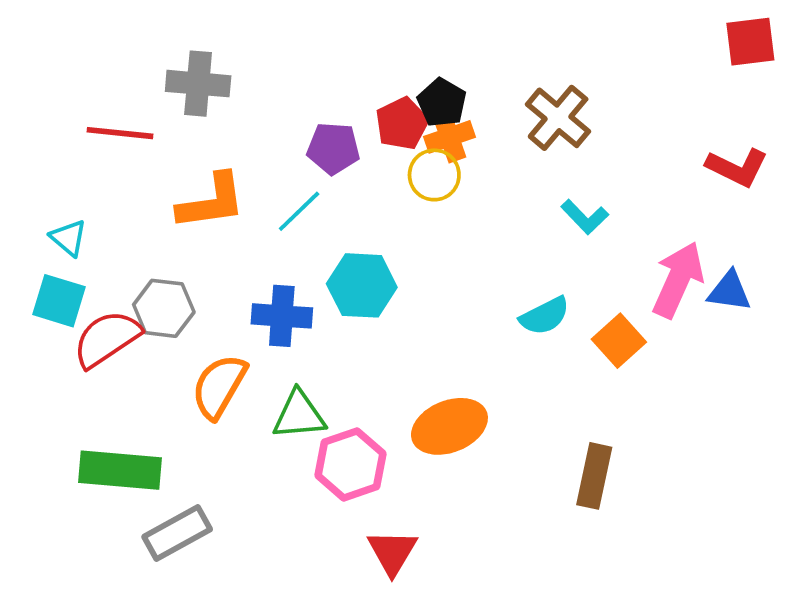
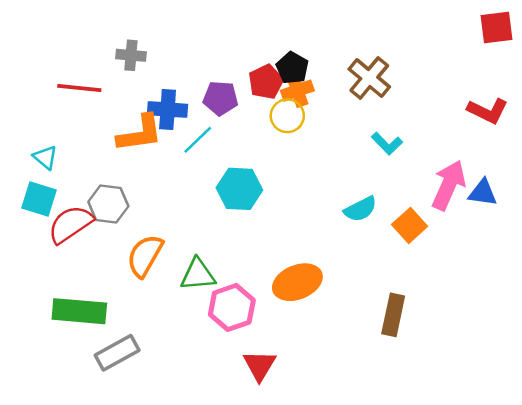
gray cross: (198, 84) -> (131, 55), size x0.7
blue cross: (282, 316) -> (168, 109), moved

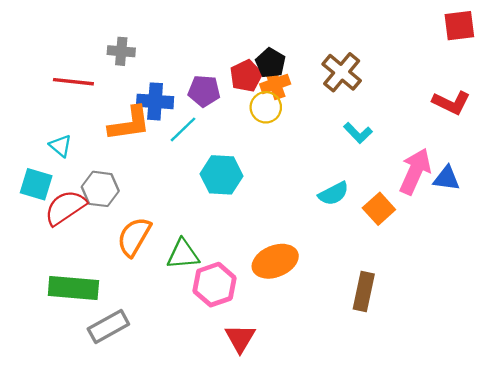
cyan triangle: (45, 157) -> (61, 146), moved

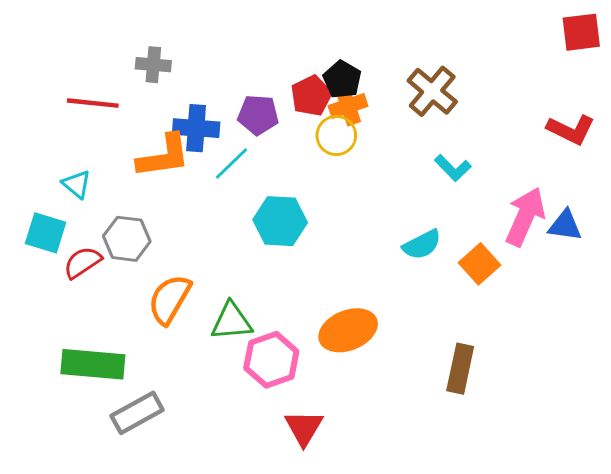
red semicircle: (65, 208) -> (82, 262), size x0.7

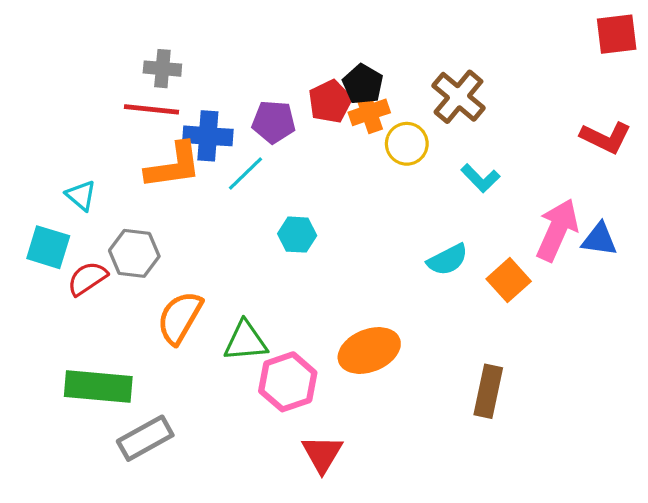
red line: (93, 103) -> (151, 109), moved
yellow circle: (336, 135) -> (407, 144), moved
cyan hexagon: (280, 221) -> (297, 235), size x0.7

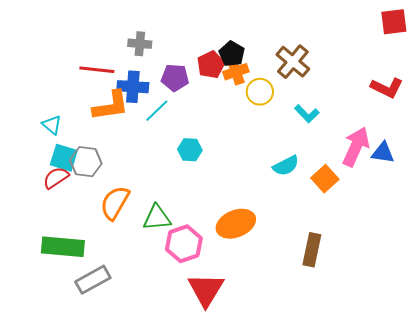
gray cross: (162, 69) -> (140, 44), moved
cyan square: (48, 247) -> (64, 158), moved
red triangle: (322, 454) -> (206, 290), size x1.4

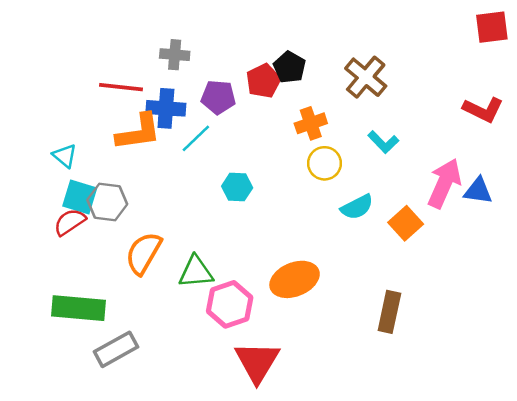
orange cross: (236, 72) -> (311, 123), moved
yellow circle: (260, 92) -> (325, 163), moved

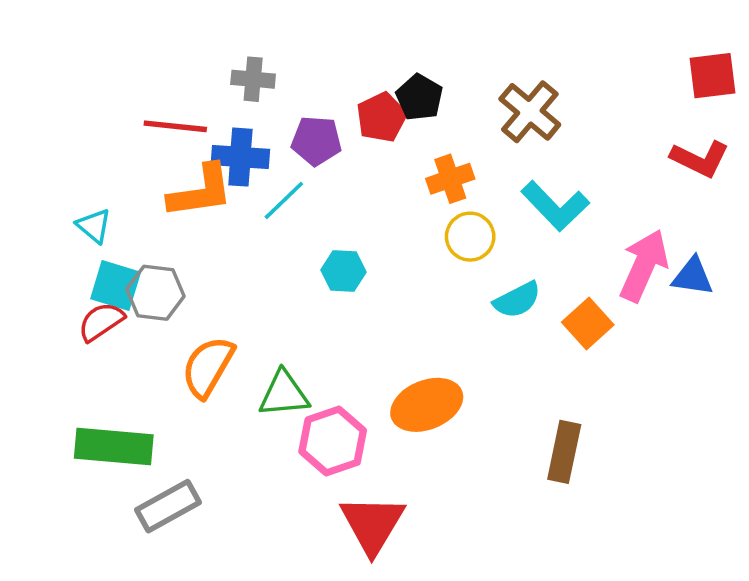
red square: (492, 27) -> (713, 76), moved
cyan L-shape: (383, 142) -> (555, 206), size x1.5

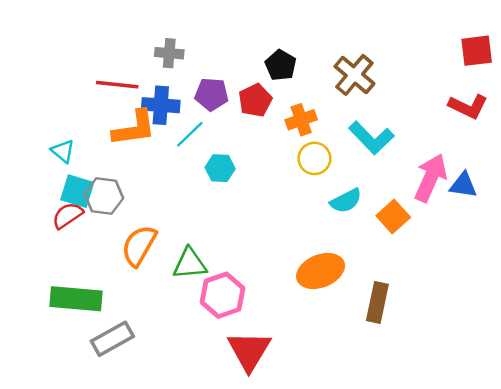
red pentagon: (381, 117) -> (255, 100), moved
cyan hexagon: (343, 271) -> (220, 168), moved
orange ellipse: (427, 405) -> (321, 271), moved

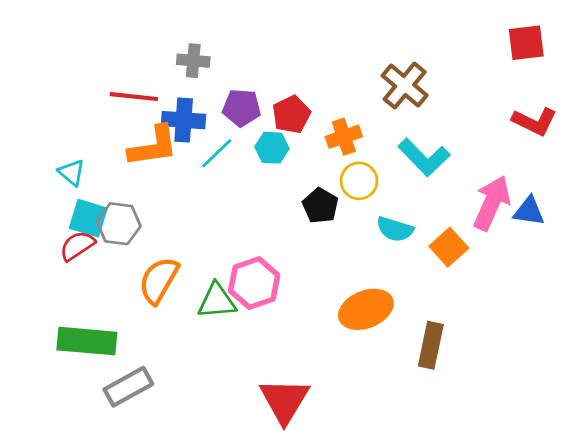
red square: (477, 51) -> (526, 43), moved
black pentagon: (281, 65) -> (320, 206), moved
cyan hexagon: (220, 168) -> (272, 148), moved
cyan semicircle: (346, 201) -> (395, 229), turned 44
pink hexagon: (222, 295) -> (254, 283), moved

